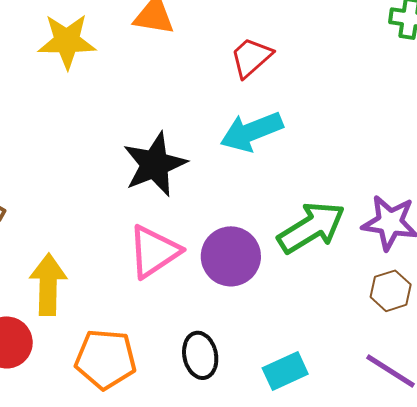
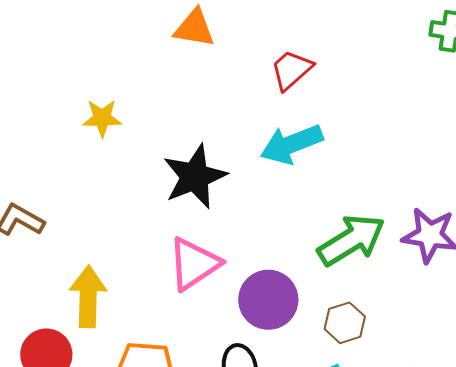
yellow star: (67, 41) -> (102, 118), moved, size x0.7
purple circle: (231, 256) -> (268, 300), moved
brown hexagon: (391, 291) -> (345, 323), moved

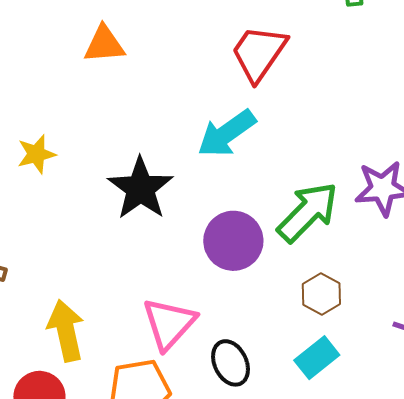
red trapezoid: (291, 70) -> (259, 53), moved, size x1.4
pink triangle: (194, 264) -> (169, 324), moved
purple circle: (268, 300) -> (233, 241), moved

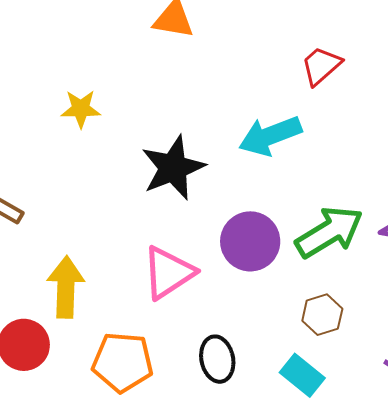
red trapezoid: (259, 53) -> (321, 66), size x0.7
pink triangle: (169, 324) -> (168, 273), moved
cyan rectangle: (317, 358) -> (302, 375), turned 63

